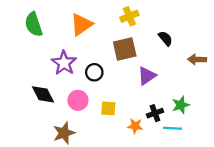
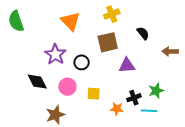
green semicircle: (34, 24) -> (16, 21), moved
orange triangle: (81, 24) -> (70, 21), turned -40
purple triangle: (147, 76) -> (127, 65), turned 30

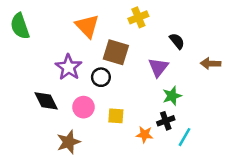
brown square: (108, 42) -> (116, 52), moved, turned 30
purple triangle: (127, 65) -> (158, 67), moved, turned -48
green star: (156, 91) -> (172, 96), moved
cyan line: (149, 111) -> (184, 137), turned -63

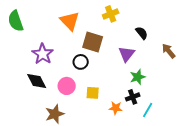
brown arrow: (211, 63) -> (169, 51), turned 49
purple star: (69, 67) -> (43, 54), moved

